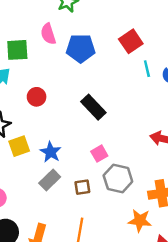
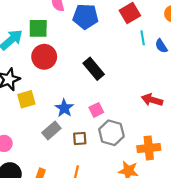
green square: (17, 50) -> (38, 28), moved
red circle: (37, 97) -> (44, 57), size x1.5
blue star: (51, 152) -> (64, 108), moved

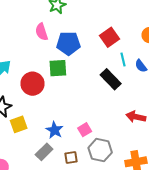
green square: (38, 28) -> (58, 68), moved
black rectangle: (94, 69) -> (111, 79), moved

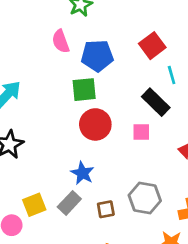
red circle: (32, 84) -> (95, 124), moved
yellow square: (19, 124) -> (34, 205), moved
pink square: (85, 130) -> (141, 132), moved, turned 32

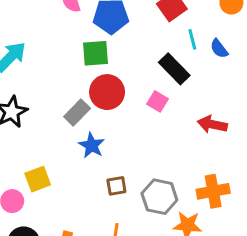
pink square: (141, 132) -> (157, 101), turned 30
gray hexagon: (145, 198) -> (159, 197), moved
gray rectangle: (69, 203) -> (77, 113), moved

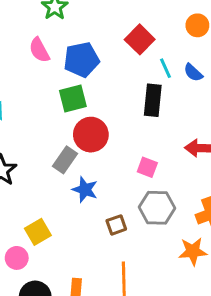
black rectangle: (174, 69) -> (153, 100), turned 60
pink square: (157, 101) -> (147, 167), moved
gray hexagon: (159, 197) -> (157, 208), moved

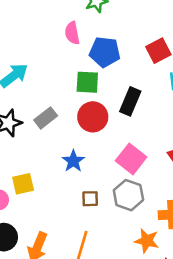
black rectangle: (153, 100) -> (130, 101), moved
gray rectangle: (65, 160) -> (46, 118), moved
pink square: (147, 167) -> (131, 159), size x1.6

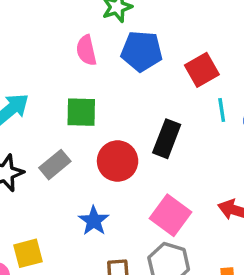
blue pentagon: (105, 52) -> (142, 51), moved
green square: (87, 82) -> (81, 112), moved

